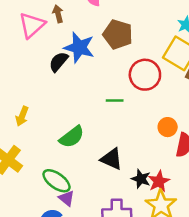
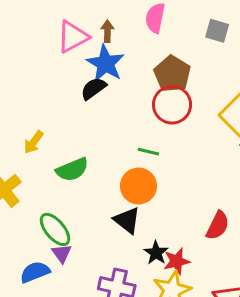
blue star: (79, 47) -> (105, 63), moved
red circle: (145, 75) -> (172, 105), moved
orange circle: (168, 127) -> (138, 186), moved, size x1.5
green semicircle: (72, 137) -> (72, 170), moved

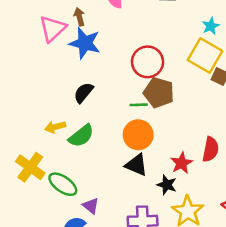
brown pentagon: (172, 74) -> (159, 93), moved
black semicircle: (93, 88) -> (84, 93), moved
yellow arrow: (34, 142) -> (55, 127), moved, turned 54
green ellipse: (55, 229) -> (63, 184), moved
red star: (177, 261) -> (182, 163), moved

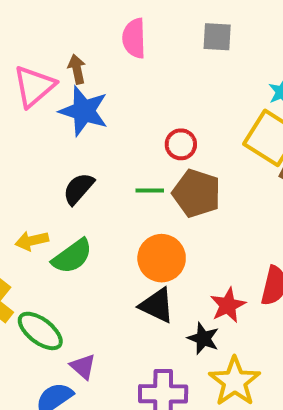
red circle: (148, 62) -> (181, 144), size x0.6
green line: (139, 105) -> (150, 191), moved

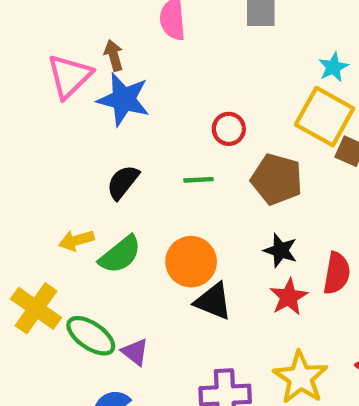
brown pentagon: (197, 193) -> (277, 179), moved
orange circle: (162, 258) -> (191, 262), moved
black star: (203, 338) -> (280, 250), moved
purple triangle: (83, 367) -> (135, 352), moved

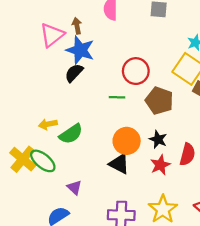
red circle: (229, 129) -> (136, 71), size x1.5
black semicircle: (123, 182) -> (74, 73), moved
orange circle: (191, 262) -> (127, 141), moved
green ellipse: (91, 336) -> (43, 161), moved

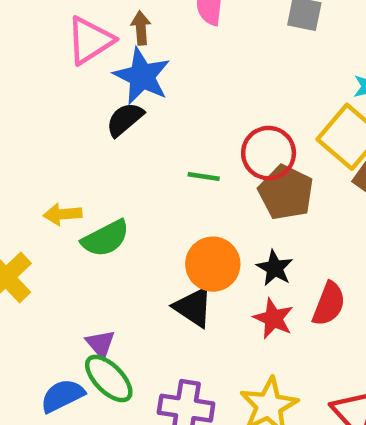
red circle: (136, 71) -> (269, 153), moved
green ellipse: (43, 161) -> (109, 378), moved
red star: (160, 165) -> (273, 319), turned -30

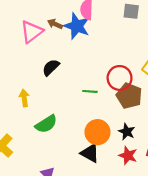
brown arrow: (141, 28) -> (55, 24), turned -56
blue star: (142, 76) -> (77, 26), moved
yellow arrow: (63, 214) -> (24, 98), moved, turned 91

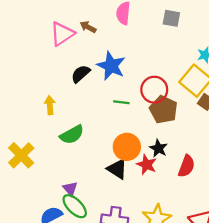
blue star: (77, 26) -> (111, 66), moved
red star: (128, 155) -> (147, 165), moved

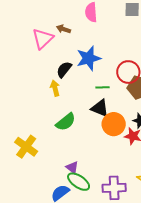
blue star: (111, 66) -> (89, 58), turned -30
yellow arrow: (50, 105) -> (55, 88), moved
black triangle: (117, 169) -> (100, 108), moved

